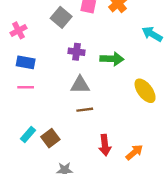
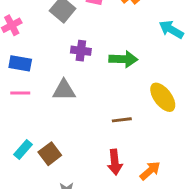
gray triangle: (80, 85) -> (64, 90), moved
brown line: (85, 110) -> (122, 120), moved

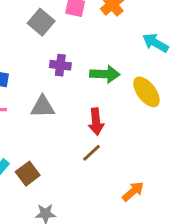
yellow ellipse: (163, 97) -> (146, 92), moved
brown line: (122, 120) -> (92, 153), moved, turned -36
red arrow: (115, 162) -> (96, 122), moved

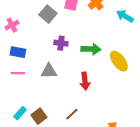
cyan arrow: (155, 43) -> (125, 16), moved
brown line: (92, 153) -> (72, 114), moved

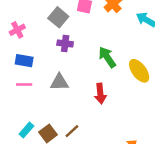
purple cross: (61, 43) -> (65, 43), moved
green arrow: (91, 49) -> (107, 57), turned -126
brown line: (72, 114) -> (72, 131), moved

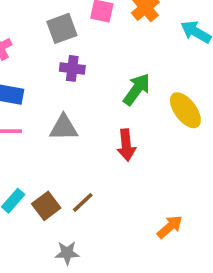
gray square: (58, 17) -> (62, 28), turned 30
green arrow: (107, 57) -> (137, 89), turned 70

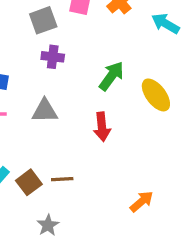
brown line: (83, 202) -> (62, 179), turned 40
gray star: (67, 253) -> (48, 225), turned -30

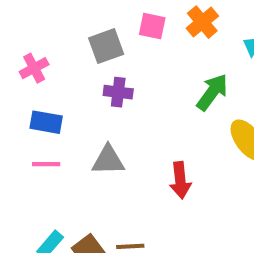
green arrow: (111, 76) -> (212, 92), moved

